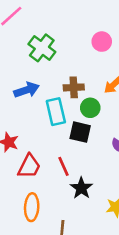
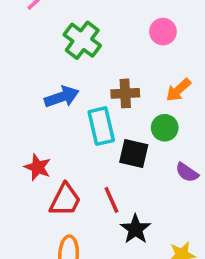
green circle: (90, 108) -> (165, 128), moved

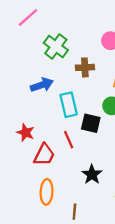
brown cross: (125, 93) -> (85, 67), moved
red line: (111, 200) -> (69, 140), moved

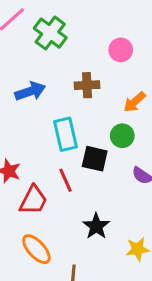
green cross: (56, 47) -> (50, 33), moved
blue arrow: (42, 85) -> (30, 91), moved
orange ellipse: (47, 192) -> (36, 249), turned -45

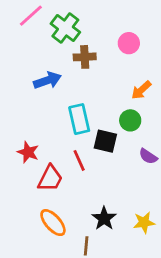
brown cross: (87, 85) -> (85, 57), moved
black star: (96, 226) -> (104, 218), moved

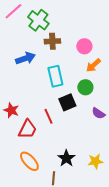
pink circle: (129, 43) -> (84, 46), moved
cyan rectangle: (79, 119) -> (55, 76), moved
black square: (105, 141) -> (67, 102), turned -36

